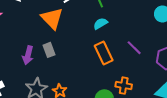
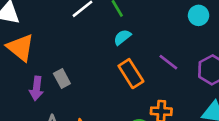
orange triangle: (52, 18) -> (20, 48), moved

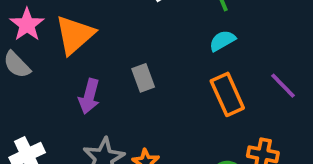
orange triangle: (20, 48) -> (75, 35), turned 32
gray rectangle: (62, 78) -> (143, 78), moved

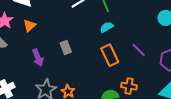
orange triangle: (75, 35) -> (30, 26), size x0.6
purple arrow: (89, 96) -> (38, 58), turned -36

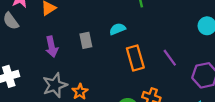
cyan semicircle: (107, 27) -> (117, 29), moved

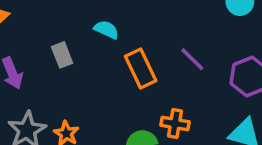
cyan semicircle: (117, 29) -> (106, 30), turned 56

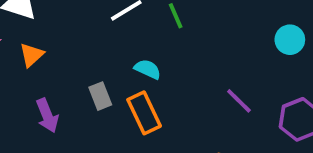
orange rectangle: (141, 69) -> (144, 113), moved

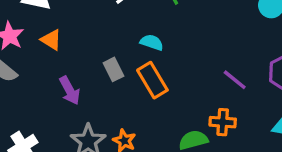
orange triangle: (32, 55) -> (51, 40), turned -40
purple line: (239, 101) -> (235, 80), moved

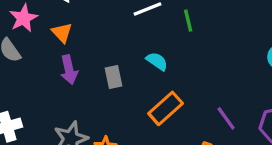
orange rectangle: (152, 80) -> (166, 108), moved, turned 64
purple arrow: (70, 91) -> (69, 70), moved

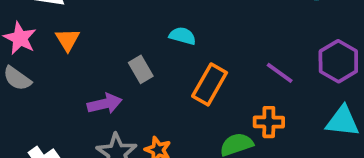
orange triangle: (62, 33) -> (68, 40), turned 30
purple arrow: (69, 70) -> (105, 104), moved, turned -72

